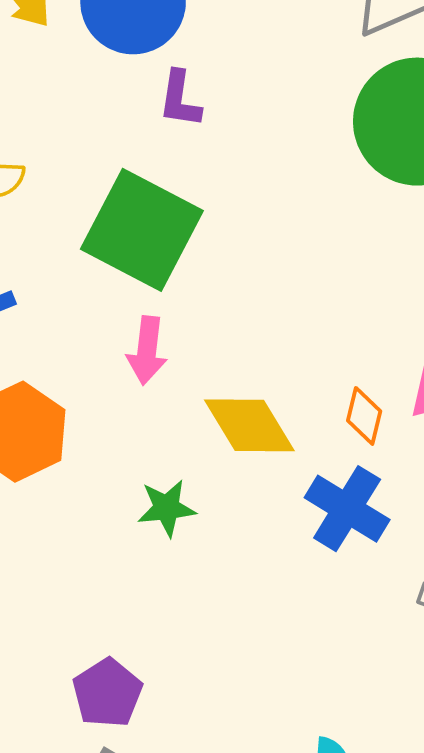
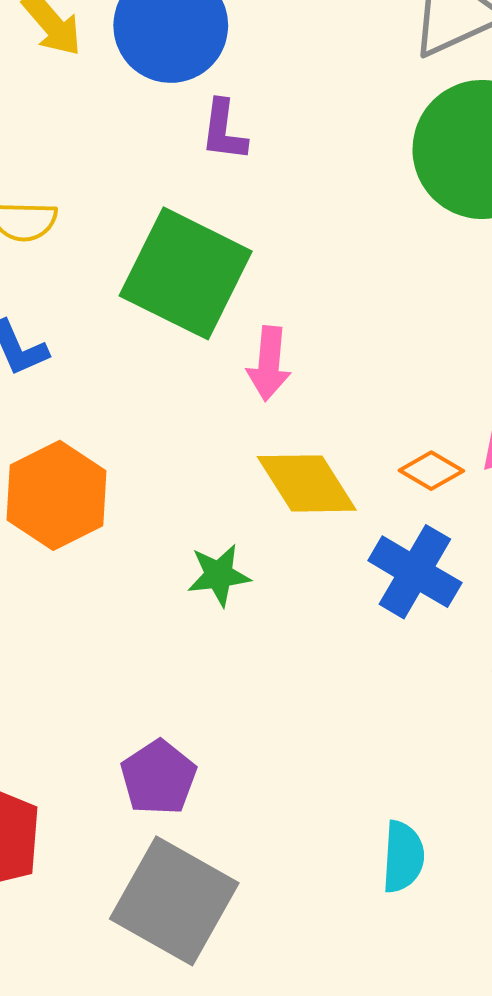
pink arrow: (147, 350) -> (269, 363), moved
orange diamond: (364, 416) -> (431, 471), turned -72

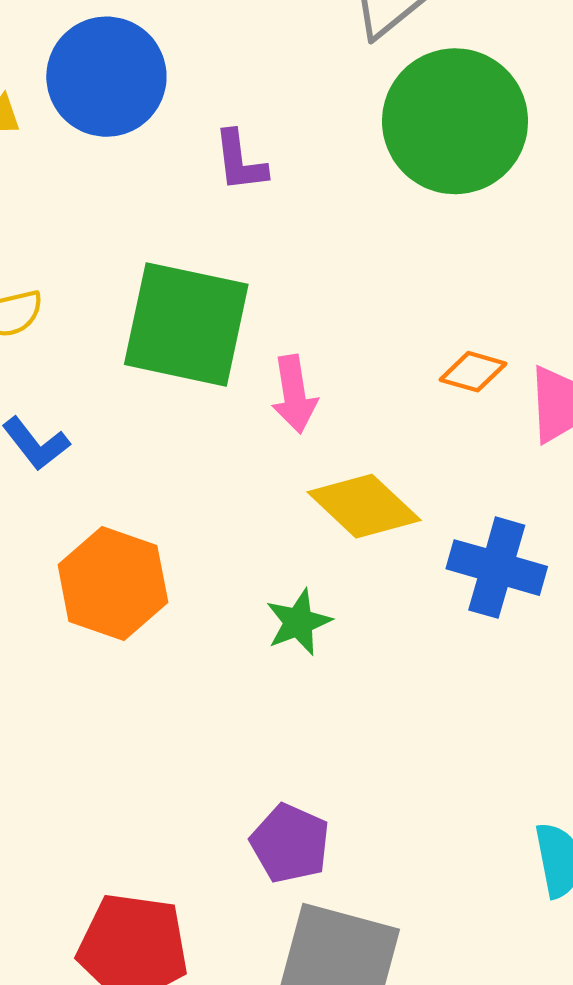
purple L-shape: (224, 131) -> (240, 161), moved
orange diamond: (431, 471) -> (473, 372), moved

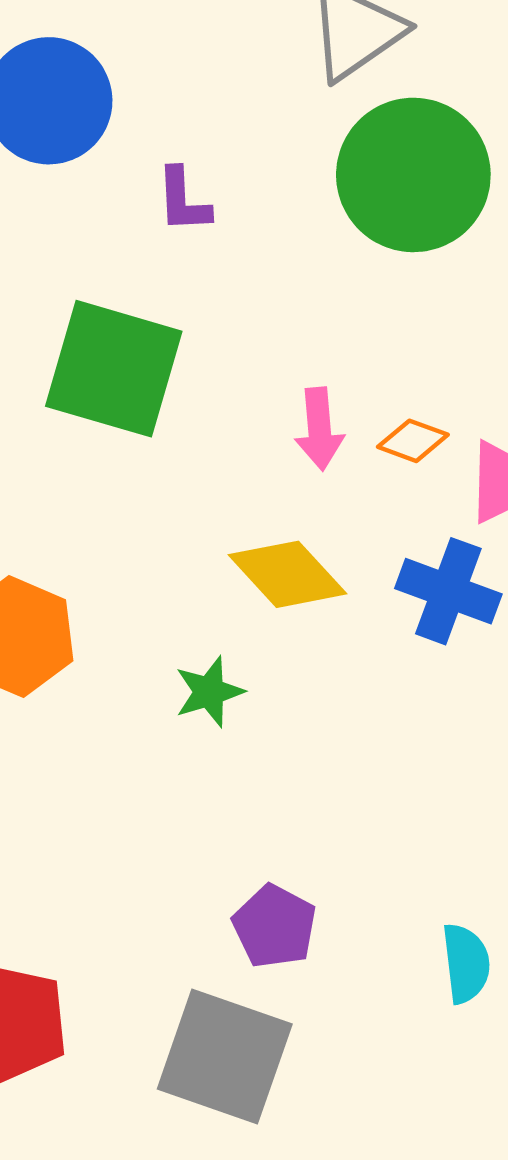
pink arrow: (294, 394) -> (319, 429), moved
blue cross: (497, 568) -> (448, 591), moved
purple pentagon: (290, 843) -> (274, 926), moved

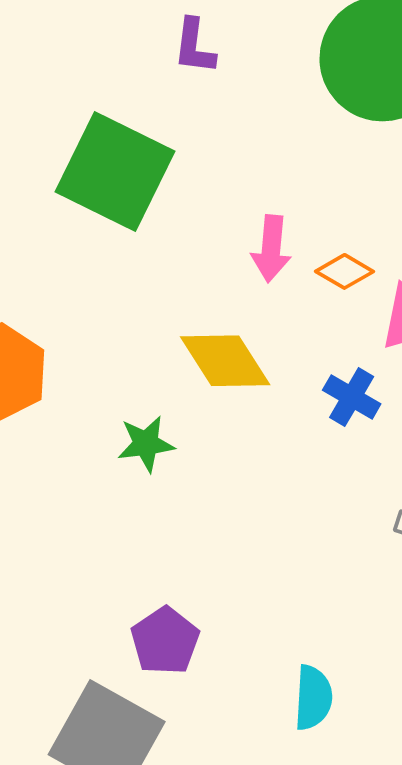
blue cross: (448, 591) -> (352, 397), size x0.7

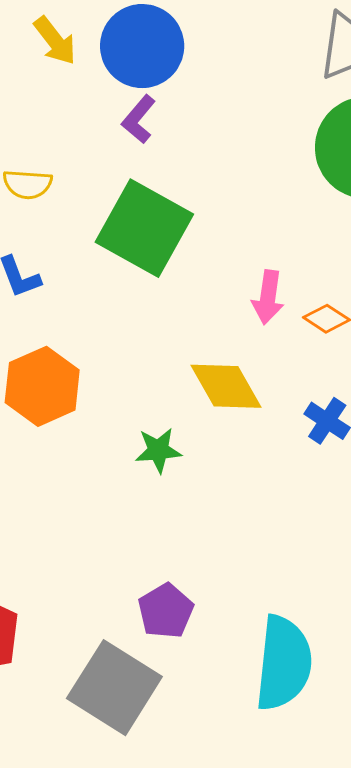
purple L-shape: (194, 46) -> (139, 119), moved, turned 30
cyan semicircle: (313, 698) -> (284, 663), size x1.8

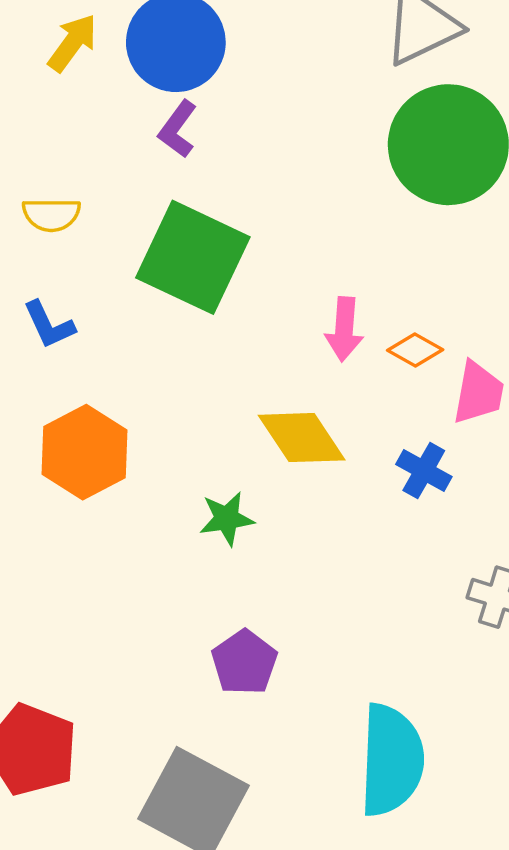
yellow arrow: (55, 41) -> (73, 43), turned -102
purple pentagon: (166, 611) -> (244, 662), moved

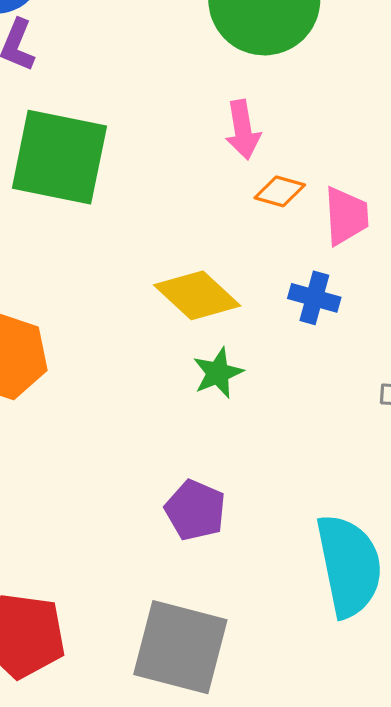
pink arrow: (344, 329) -> (243, 130), moved
green star: (227, 519) -> (218, 373), moved

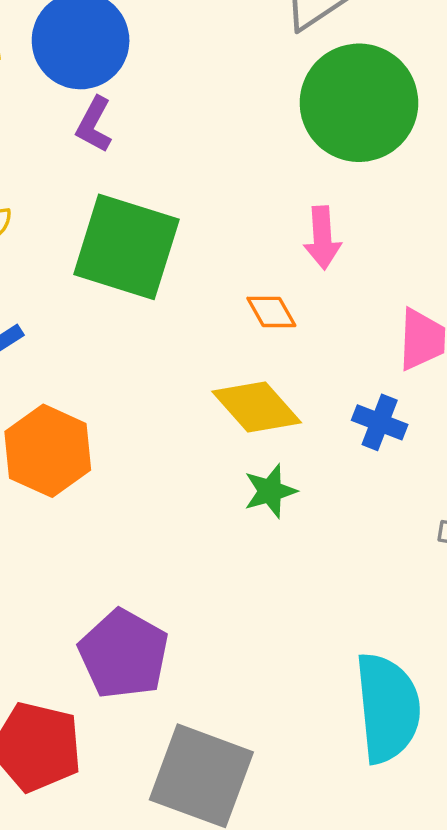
orange diamond: (280, 191) -> (271, 312), moved, turned 39
purple pentagon: (195, 510) -> (124, 654), moved, size x1.4

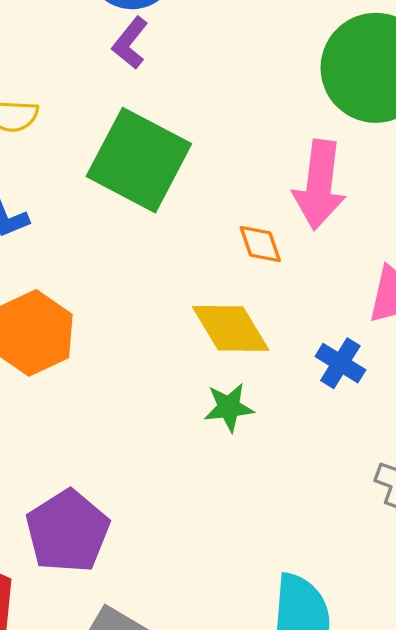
pink arrow: (322, 238) -> (319, 185), size x1.5

